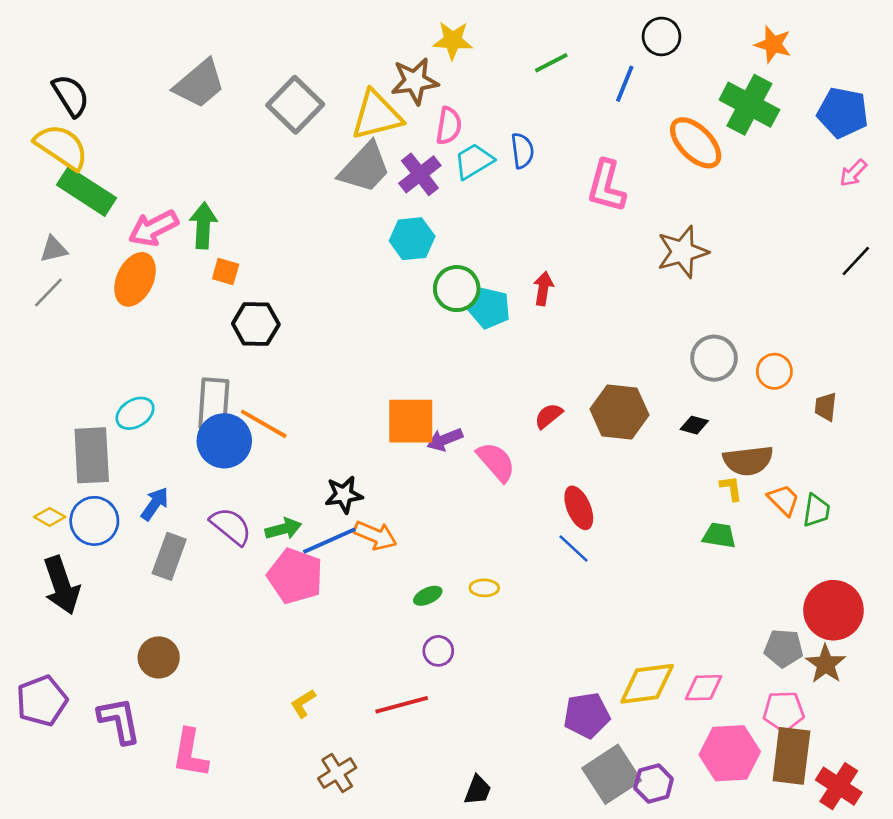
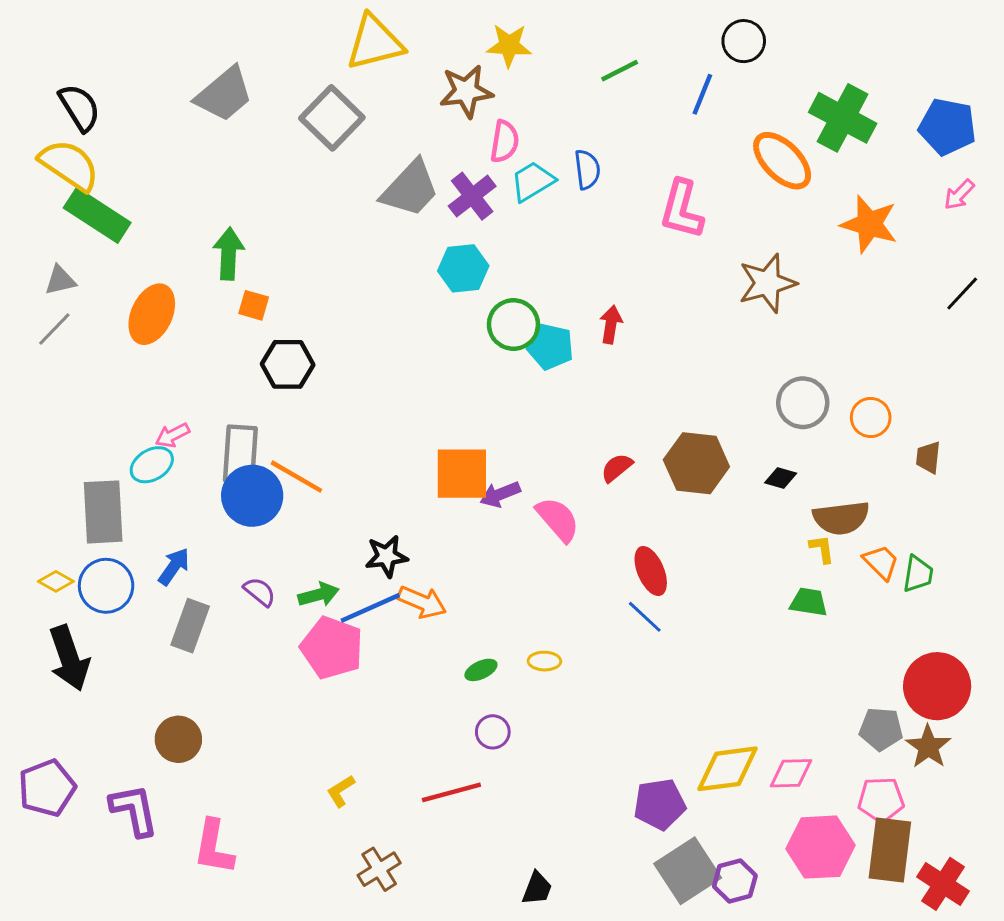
orange star: (773, 44) -> (869, 224), moved, size x1.4
yellow triangle: (377, 115) -> (375, 43), moved
pink arrow: (153, 228) -> (172, 435), moved, size x0.6
purple semicircle: (231, 526) -> (260, 592), size x0.7

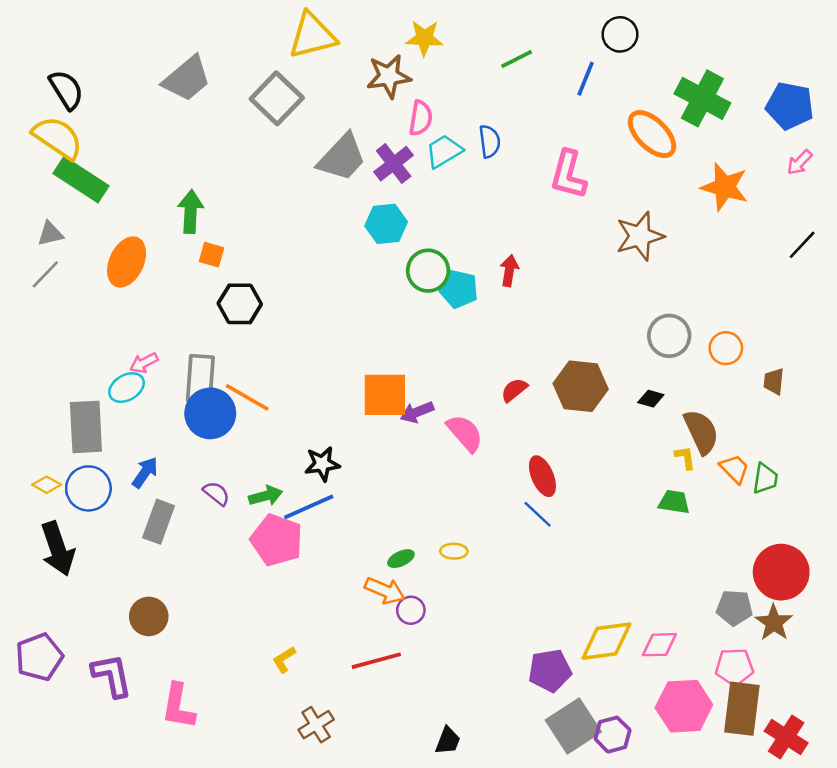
brown semicircle: (841, 518) -> (701, 432), turned -108
orange arrow: (422, 602) -> (385, 591), moved

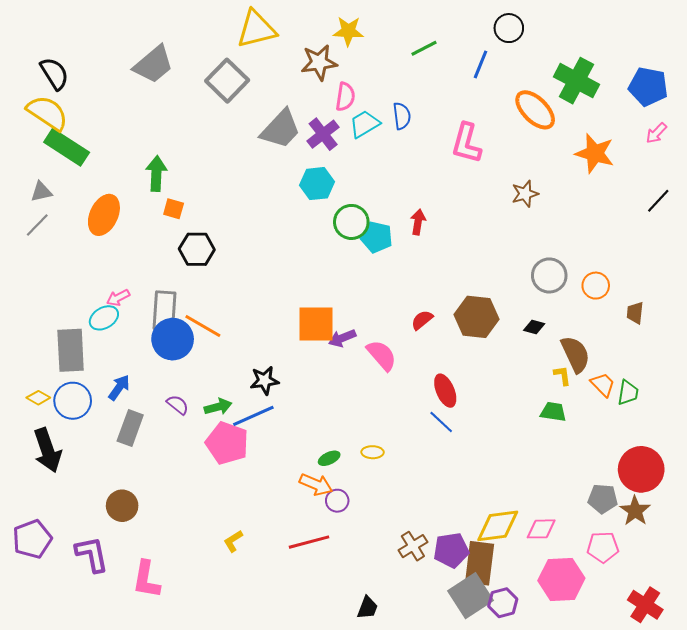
brown star: (640, 236) -> (525, 194), size x0.7
brown rectangle: (742, 709) -> (480, 563), moved
brown cross: (316, 725) -> (413, 546), moved

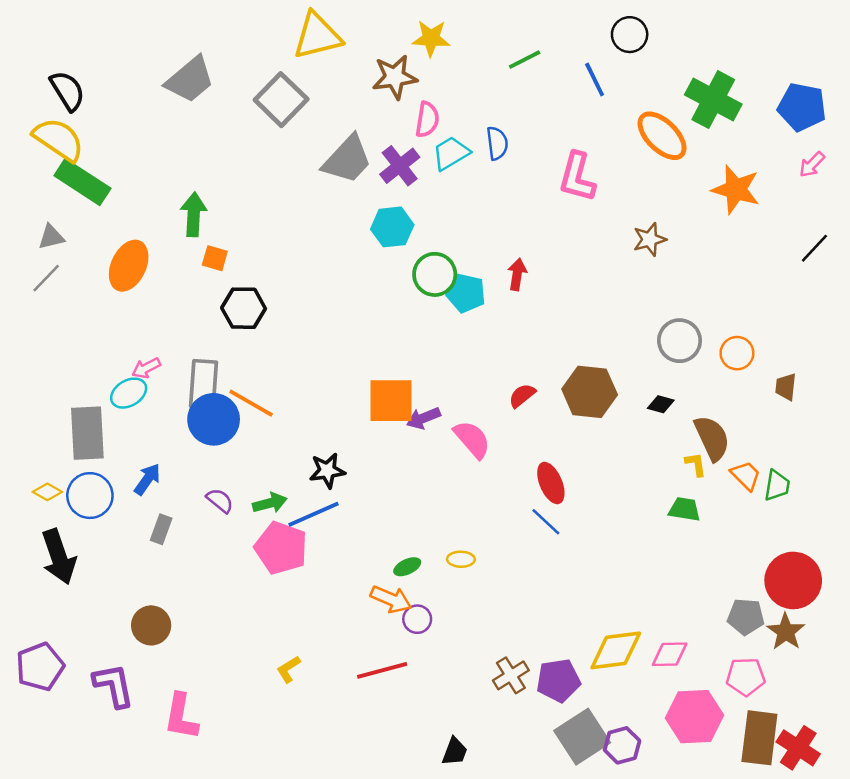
blue line: (481, 64) -> (595, 80), turned -48
gray rectangle: (130, 428) -> (161, 529), size x0.7
brown rectangle: (480, 563) -> (759, 738), moved

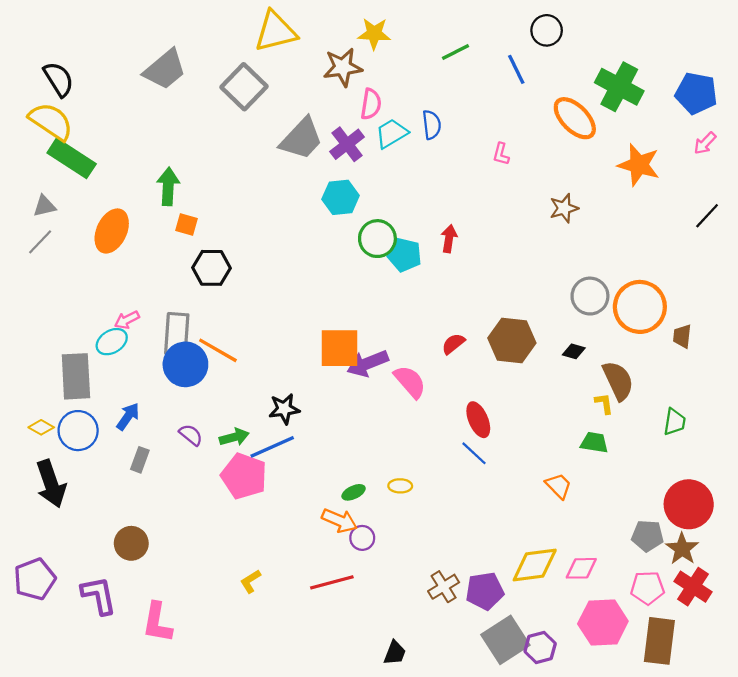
pink L-shape: (577, 177) -> (501, 154), size x0.5
orange circle: (737, 353) -> (640, 307), size x1.8
purple arrow: (423, 418) -> (368, 363), size x1.4
orange trapezoid: (746, 476) -> (559, 486), moved
red cross: (798, 748) -> (693, 587), moved

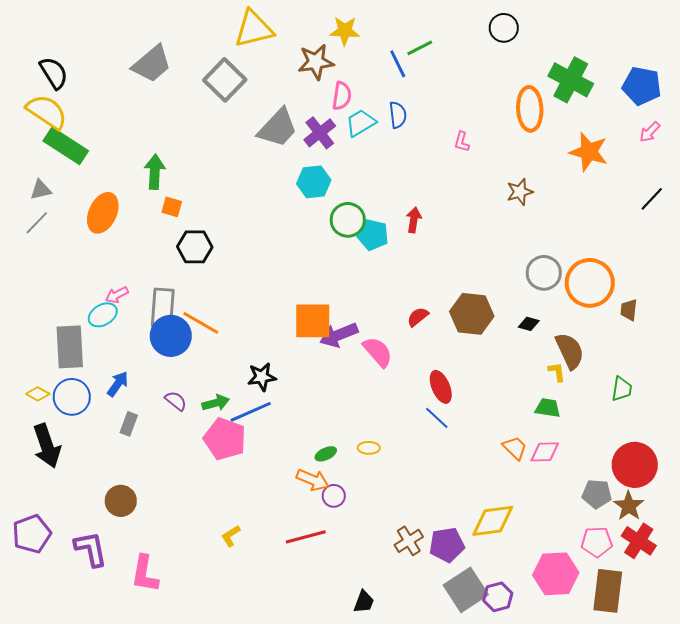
blue line: (516, 69) -> (398, 64), moved
orange ellipse: (575, 118) -> (530, 109), turned 42
pink diamond: (581, 568) -> (545, 452), moved

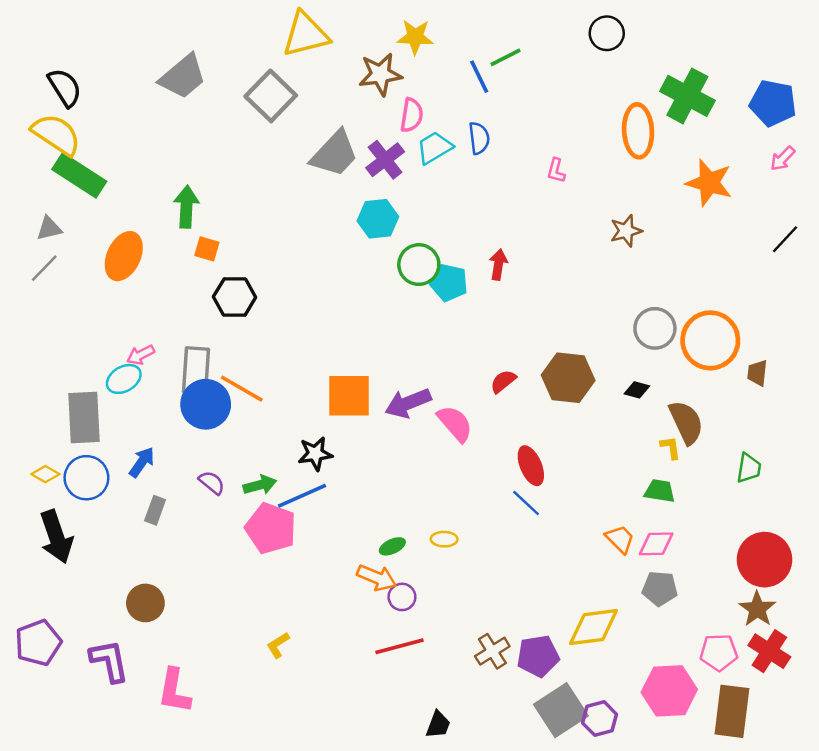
orange square: (313, 321) -> (349, 396), moved
gray pentagon: (597, 494) -> (660, 589), moved
red line: (306, 537) -> (400, 646), moved

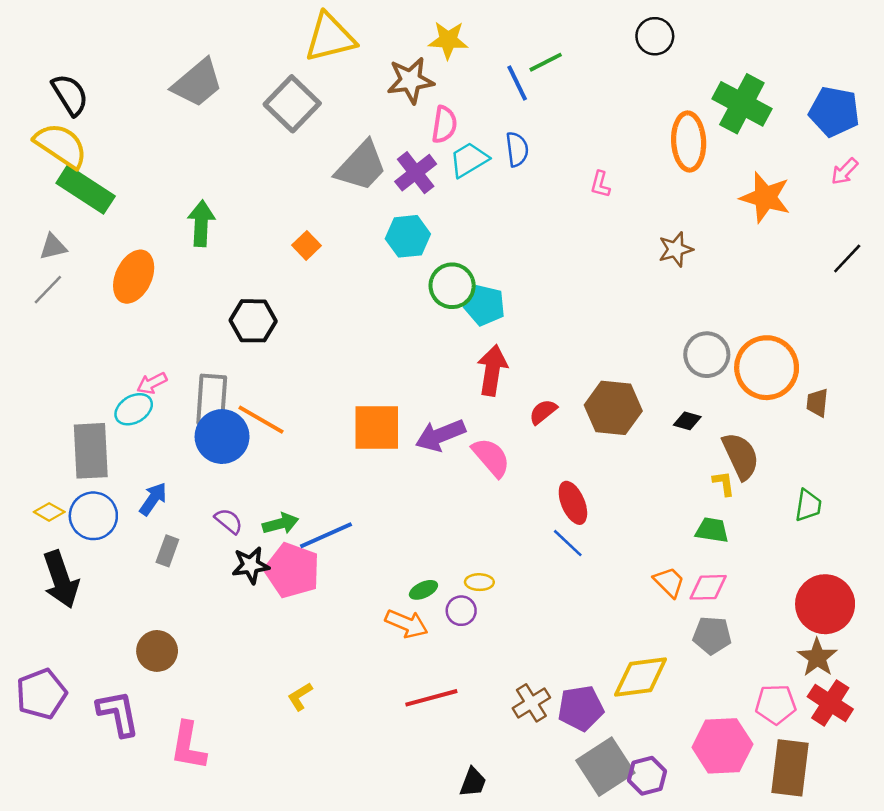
orange square: (207, 249) -> (307, 245), moved, turned 30
red arrow: (498, 265) -> (492, 370), moved, size x1.5
black star: (315, 454) -> (251, 565), moved
purple circle: (402, 597) -> (461, 611), moved

